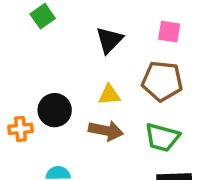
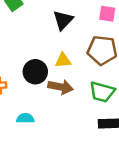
black circle: (55, 110) -> (35, 72), moved

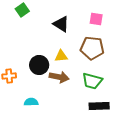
black triangle: (63, 20) -> (61, 24), turned -42

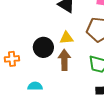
brown arrow: (59, 77) -> (64, 60), turned -102

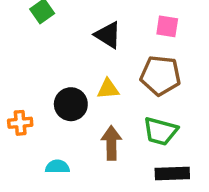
brown arrow: (64, 60) -> (111, 143), moved

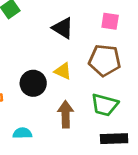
yellow triangle: (108, 89) -> (63, 71), turned 30

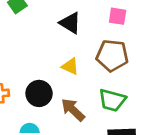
black circle: (33, 83) -> (39, 93), moved
brown arrow: (66, 114) -> (73, 110), turned -45

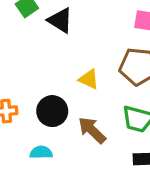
black triangle: (70, 23) -> (60, 20), moved

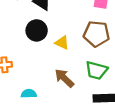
black circle: (52, 111) -> (37, 30), moved

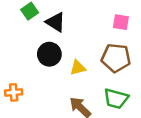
yellow triangle: (62, 43) -> (78, 68), turned -40

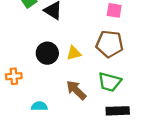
black circle: (49, 54) -> (47, 53), moved

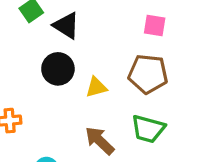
black circle: (47, 53) -> (58, 69), moved

